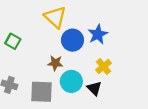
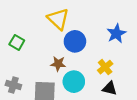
blue star: (98, 34) -> (116, 34), moved
black triangle: (94, 88) -> (110, 88), moved, turned -32

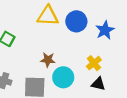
yellow triangle: (58, 19) -> (48, 16), turned -40
blue circle: (75, 41) -> (76, 21), moved

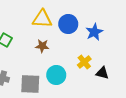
brown star: (48, 60) -> (42, 46), moved
black triangle: (98, 84) -> (102, 73), moved

